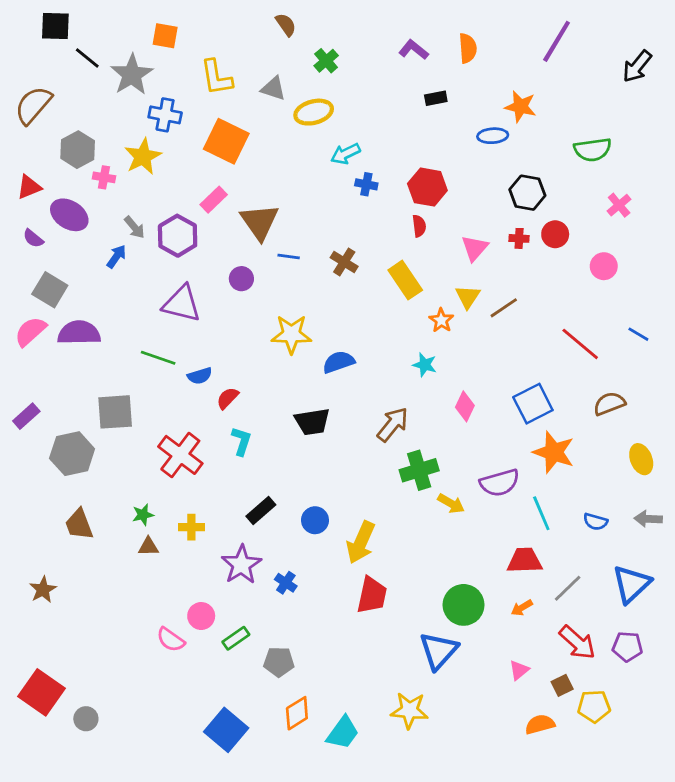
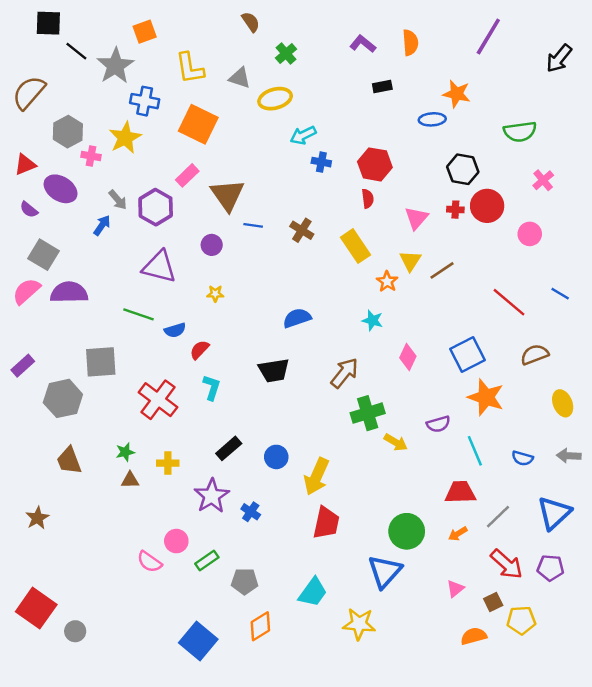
orange square: (165, 36) -> (145, 32), turned -30
red circle: (555, 234) -> (487, 206), size x1.4
yellow star: (291, 334) -> (215, 294), moved, size x0.5
purple semicircle: (500, 483) -> (438, 424), size x0.7
cyan trapezoid: (343, 733) -> (313, 592), moved

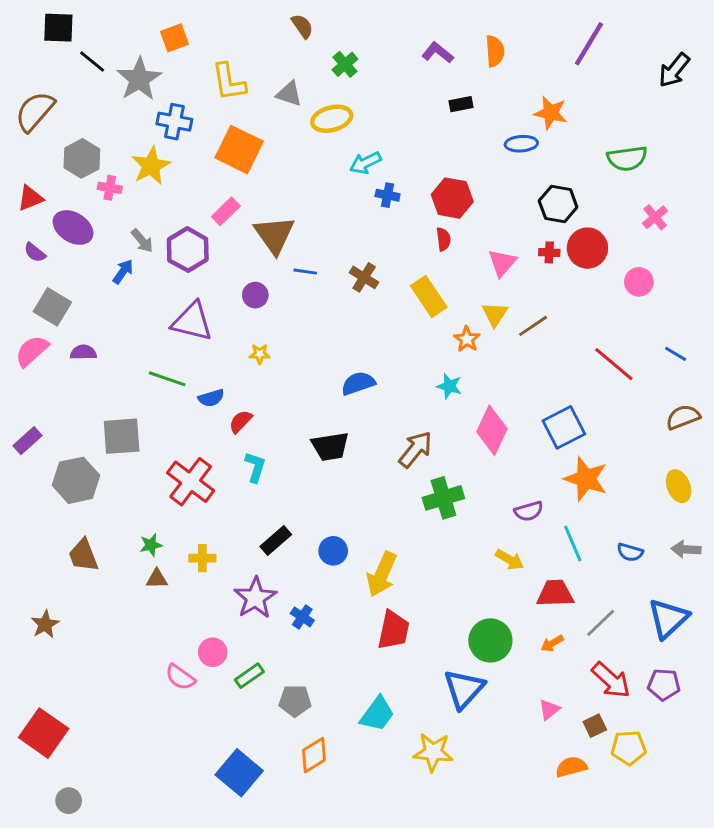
purple semicircle: (69, 292) -> (83, 352), size x0.6
brown semicircle: (535, 355) -> (683, 417), moved
pink diamond: (408, 357) -> (492, 430), size x1.5
yellow arrow: (396, 442) -> (510, 560), moved
gray circle: (75, 631) -> (69, 801), moved

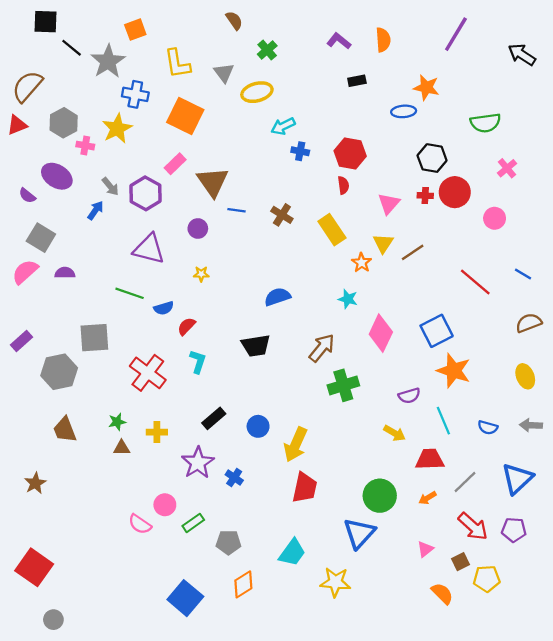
black arrow: (674, 70) -> (522, 55), turned 84
gray triangle: (289, 94) -> (224, 73), turned 35
red triangle: (30, 198) -> (17, 125), moved
orange semicircle: (571, 767) -> (442, 593), turned 60

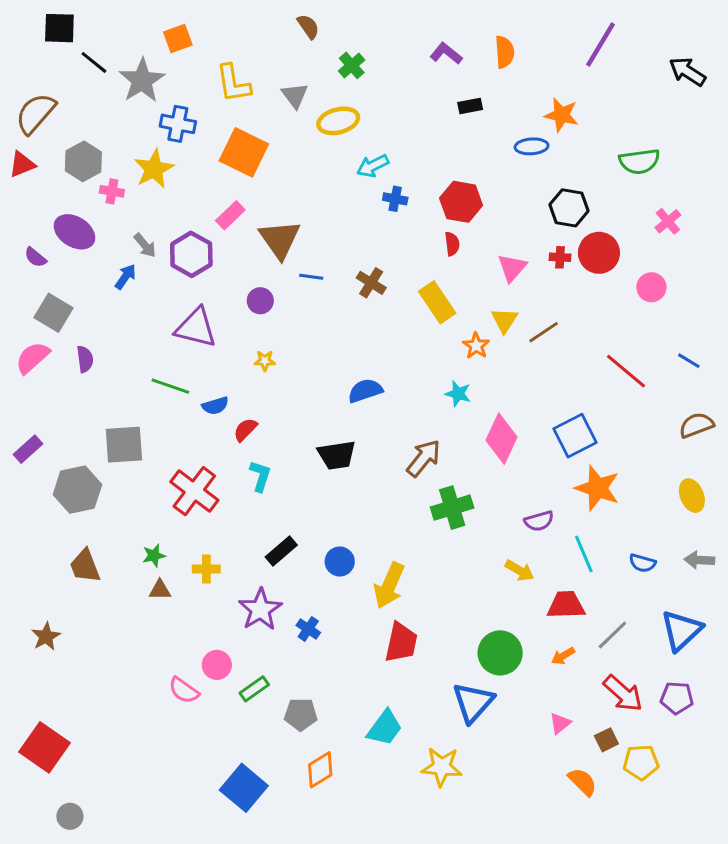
purple semicircle: (65, 273) -> (85, 359), turned 84

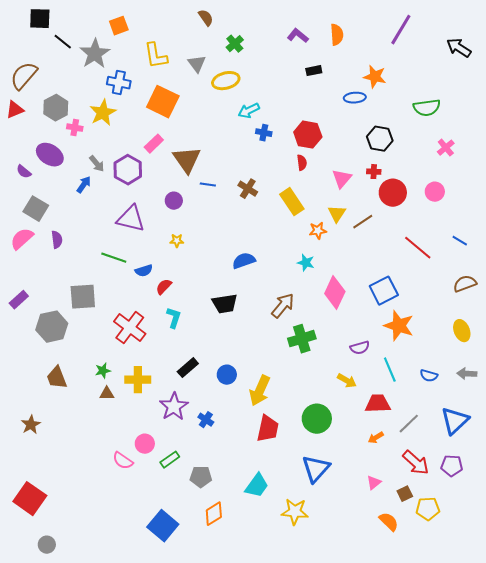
red circle: (599, 253) -> (393, 193), moved
orange star: (476, 346) -> (318, 231), turned 30
yellow cross: (206, 569) -> (138, 380), size x1.4
green circle: (500, 653) -> (317, 419), moved

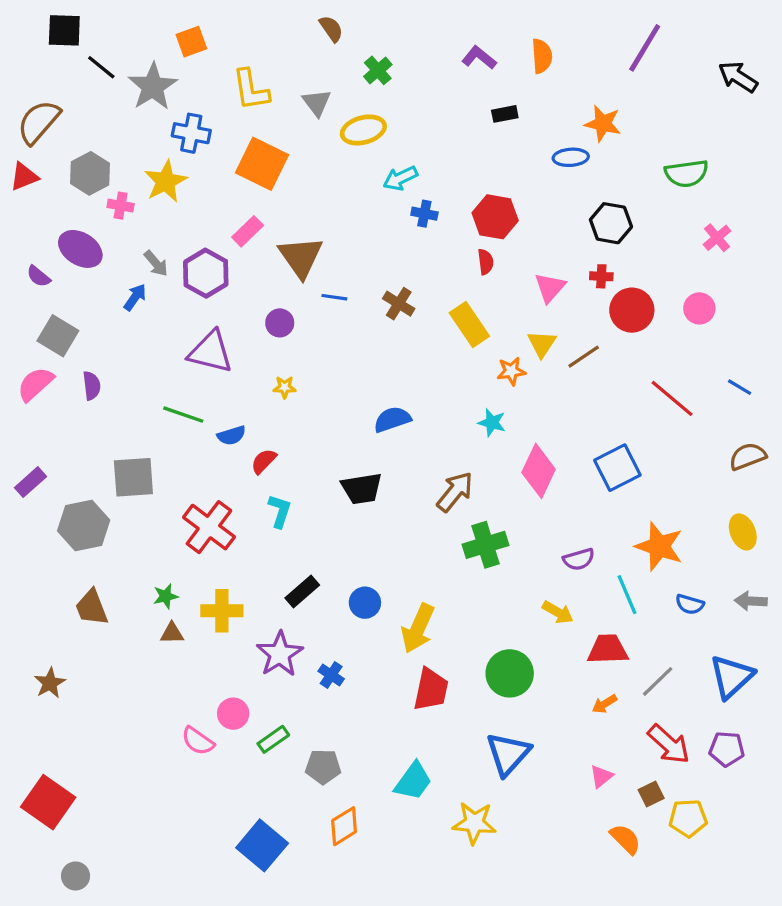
orange star: (399, 326) -> (659, 546), moved

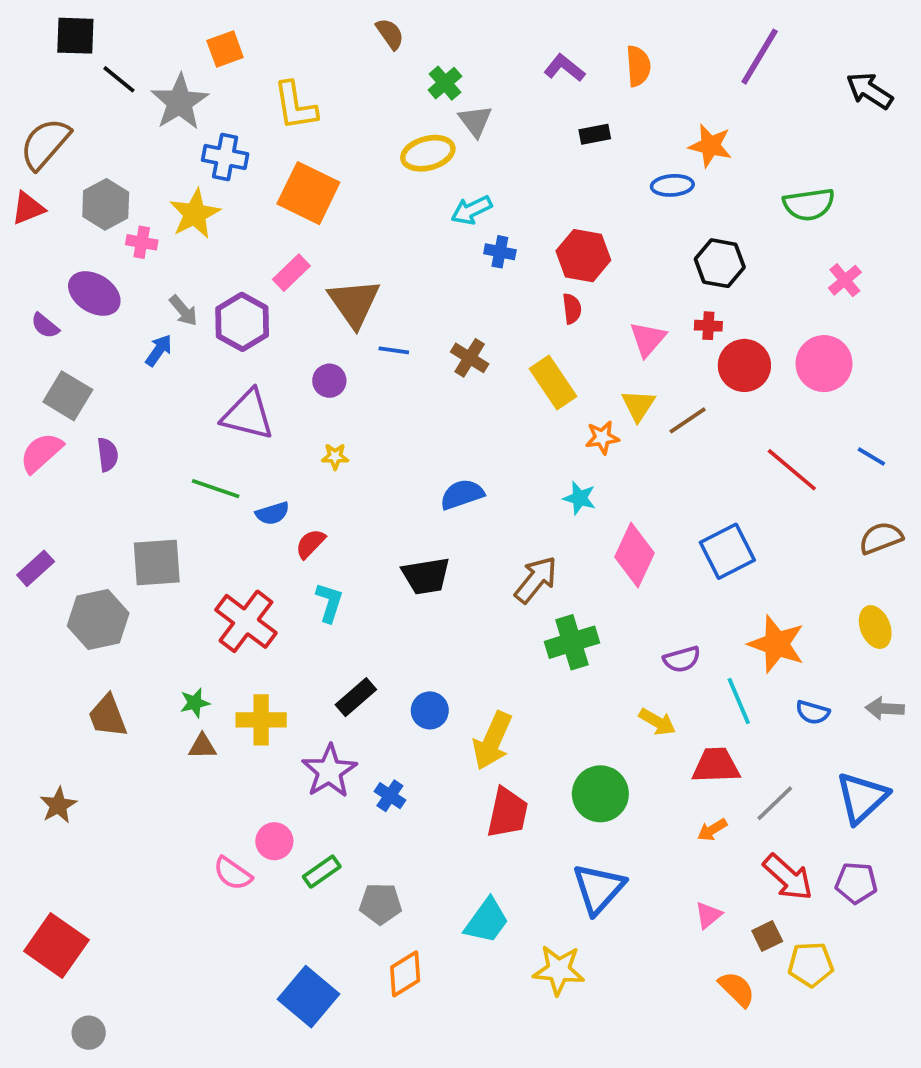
gray triangle: (317, 103) -> (475, 121), moved
pink circle: (699, 308) -> (824, 364), size x1.5

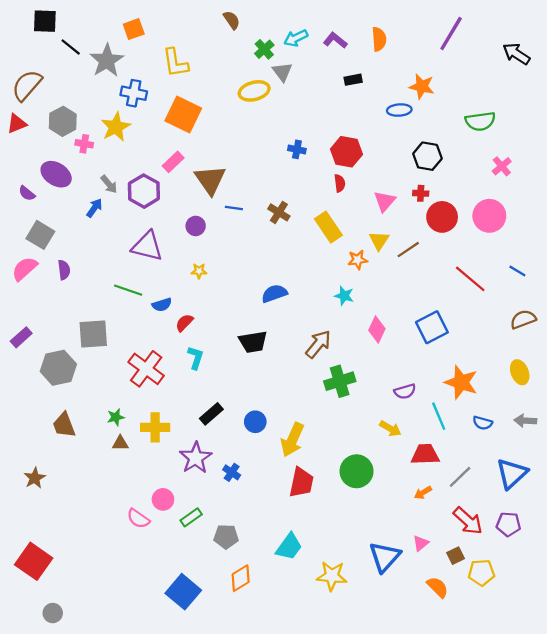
cyan arrow: (471, 210) -> (296, 38), moved
pink diamond: (634, 555) -> (377, 329), size x0.7
blue triangle: (598, 889) -> (385, 557), moved

